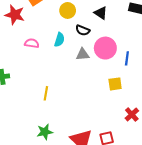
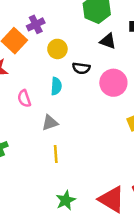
black triangle: (101, 13) -> (108, 41), moved
pink semicircle: (32, 43) -> (24, 98), turned -104
gray triangle: (83, 54) -> (50, 123), moved

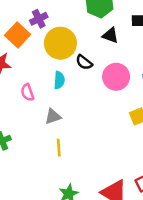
yellow circle: (57, 49) -> (60, 43), size x1.6
black semicircle: (81, 68) -> (84, 62), turned 30

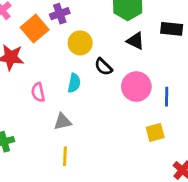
yellow circle: (60, 43) -> (80, 43), size x0.7

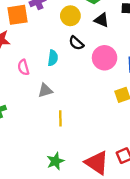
orange square: (35, 29) -> (18, 15), turned 35
yellow circle: (80, 43) -> (70, 16), moved
yellow line: (65, 156) -> (60, 118), moved

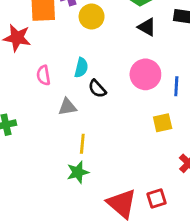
yellow circle: (70, 16) -> (92, 17), moved
black semicircle: (76, 43) -> (97, 89), moved
green star: (55, 161) -> (78, 172), moved

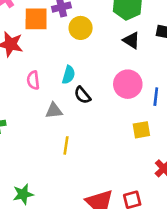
green star: (78, 172) -> (23, 194), moved

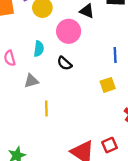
pink circle: (128, 84) -> (69, 31), moved
black semicircle: (82, 95) -> (64, 63), moved

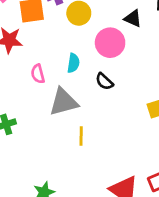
gray triangle: (31, 81) -> (64, 102), size x1.6

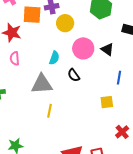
black triangle: (133, 19) -> (107, 49), moved
pink semicircle: (38, 74) -> (15, 58), moved

